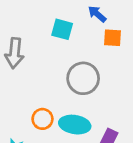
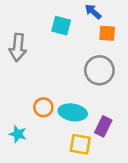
gray circle: (83, 78) -> (99, 70), moved

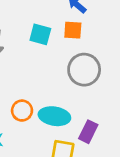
cyan square: (61, 26) -> (40, 34), moved
orange square: (107, 33) -> (73, 30), moved

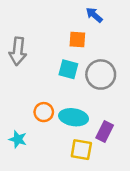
orange square: (73, 30) -> (77, 40), moved
cyan square: (40, 34) -> (68, 69), moved

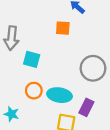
cyan square: (68, 69) -> (32, 59), moved
gray circle: (101, 74) -> (93, 68), moved

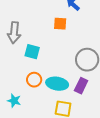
purple rectangle: (86, 107) -> (81, 86), moved

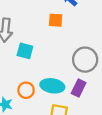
orange circle: (34, 80) -> (26, 90), moved

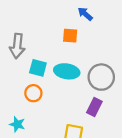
cyan ellipse: (52, 86) -> (67, 71), moved
orange circle: (26, 90) -> (33, 93), moved

